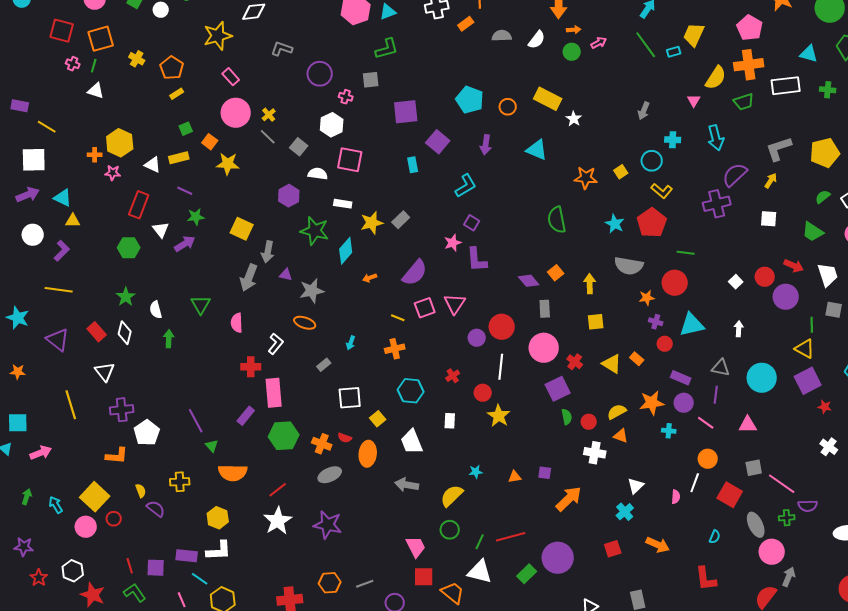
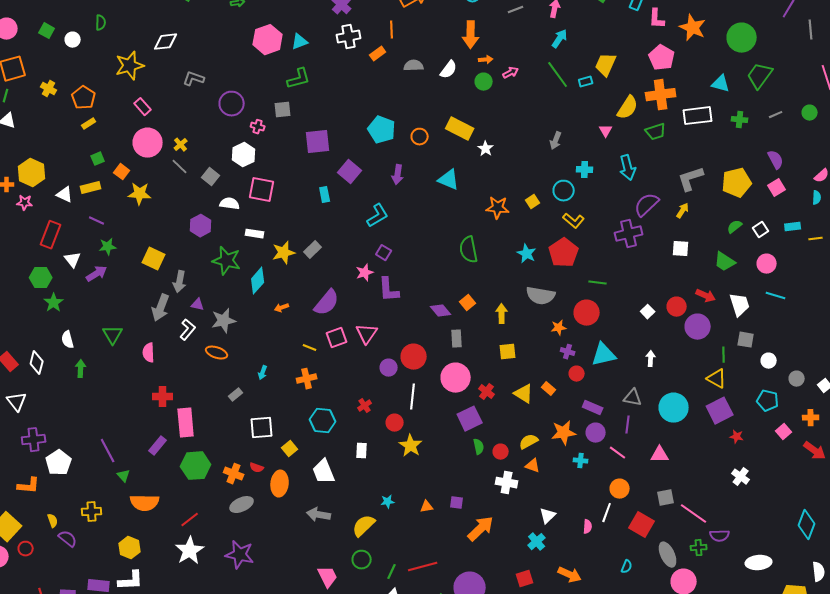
green star: (126, 297) -> (54, 303), moved
white L-shape: (276, 344) -> (188, 330), moved

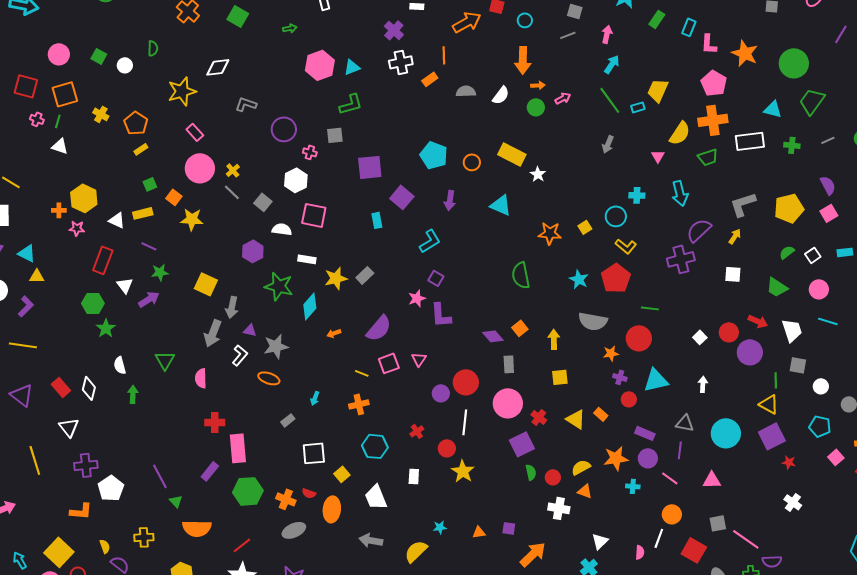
gray arrow: (556, 141) -> (608, 144), moved
pink triangle: (367, 334) -> (419, 359), size x0.7

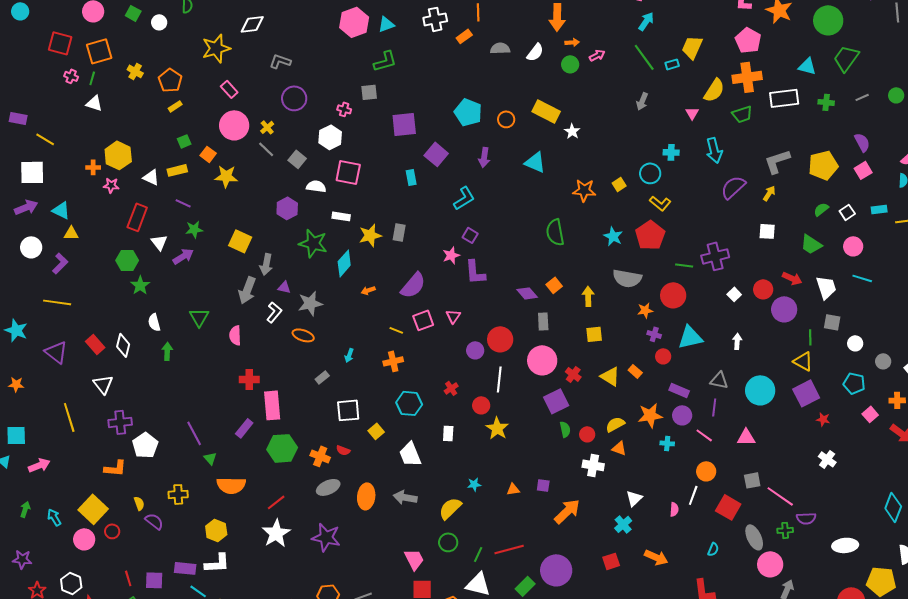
purple circle: (284, 129) -> (294, 98), moved
purple cross: (681, 259) -> (715, 256), moved
gray rectangle: (365, 275) -> (399, 232), turned -36
orange ellipse: (332, 509) -> (366, 496), moved

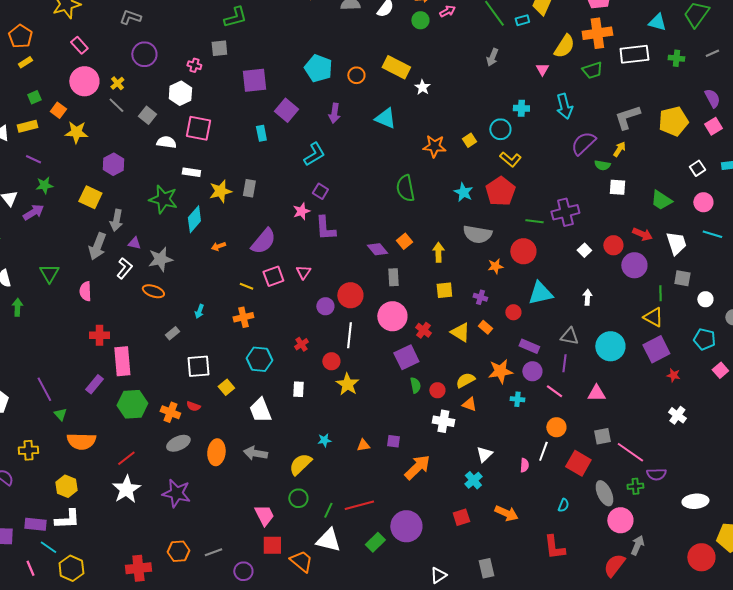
purple hexagon: (287, 208) -> (113, 164), moved
green semicircle: (821, 209) -> (602, 165), moved, turned -133
purple cross: (654, 334) -> (480, 297), moved

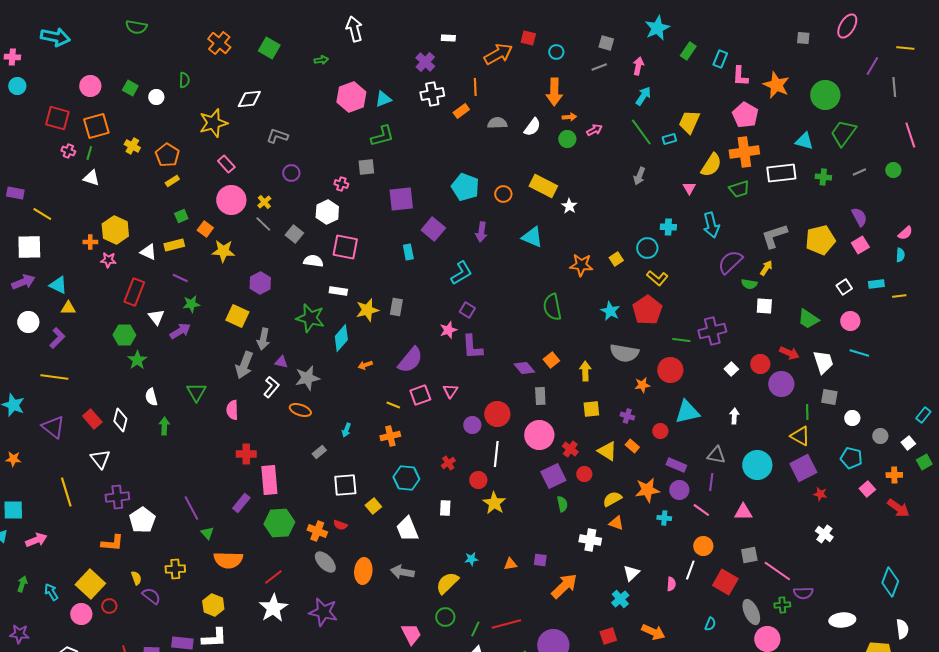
purple circle: (144, 54) -> (291, 173), size x0.7
red circle: (437, 390) -> (584, 474), moved
gray ellipse: (178, 443) -> (325, 562), turned 70

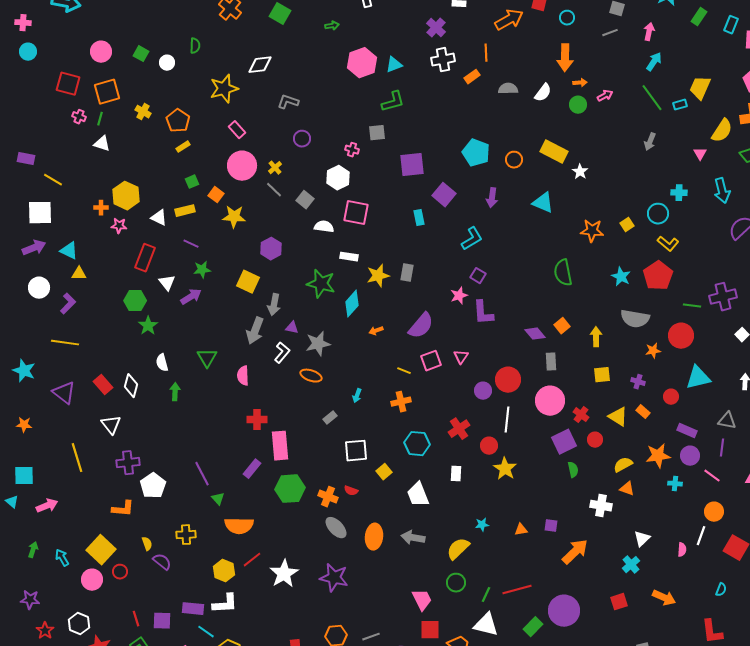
red cross: (448, 463) -> (459, 429), size x1.5
red line: (273, 577) -> (252, 560), moved

